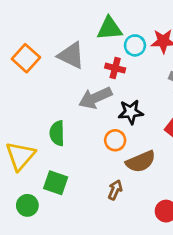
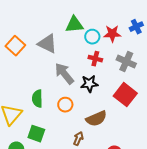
red cross: (115, 68) -> (95, 59), moved
gray arrow: (95, 98) -> (64, 74), turned 75
orange circle: (115, 140) -> (65, 105), moved

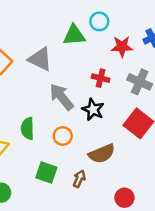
cyan circle: (92, 37) -> (99, 21), moved
black star: (89, 84) -> (93, 110), turned 30
green square: (36, 134) -> (46, 173), moved

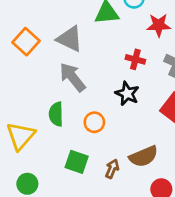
gray arrow: (62, 97) -> (72, 77), moved
brown semicircle: (102, 154) -> (144, 156), moved

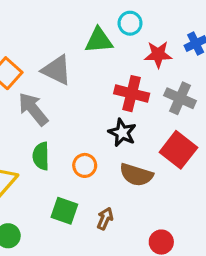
red cross: (135, 59) -> (132, 94), size x1.5
gray arrow: (72, 77) -> (33, 109), moved
brown semicircle: (144, 156) -> (136, 175), moved, turned 40

